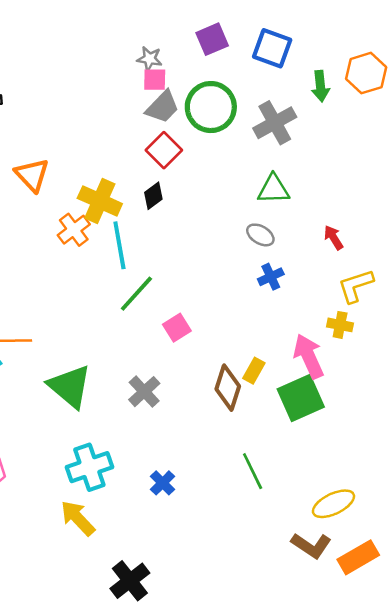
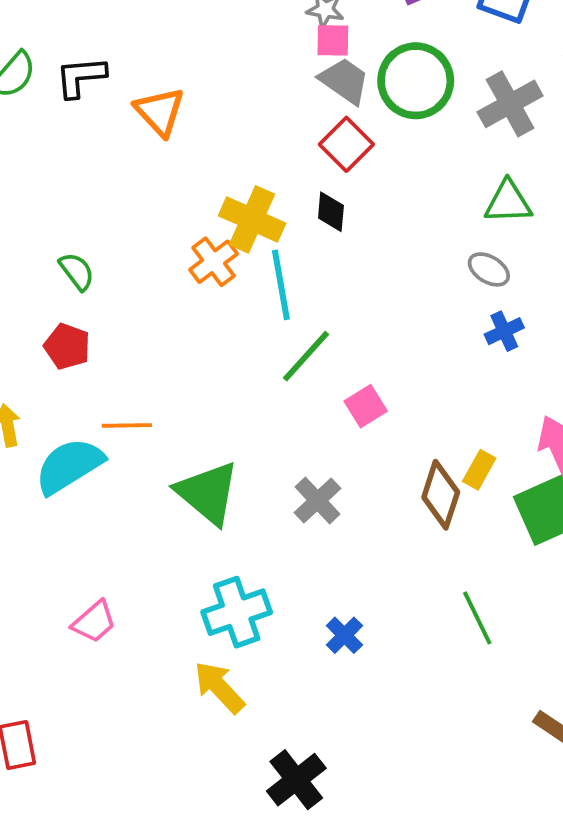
gray trapezoid: (163, 107) -> (344, 81), turned -99
orange triangle: (32, 175) -> (160, 112), moved
black diamond: (153, 196) -> (331, 212), turned -48

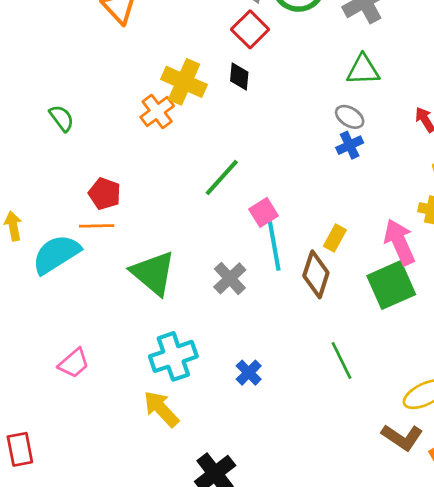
cyan line: (281, 285) -> (274, 246), moved
blue cross: (504, 331) -> (350, 145), moved
red pentagon: (67, 346) -> (105, 194), moved
yellow rectangle: (479, 470) -> (335, 238), moved

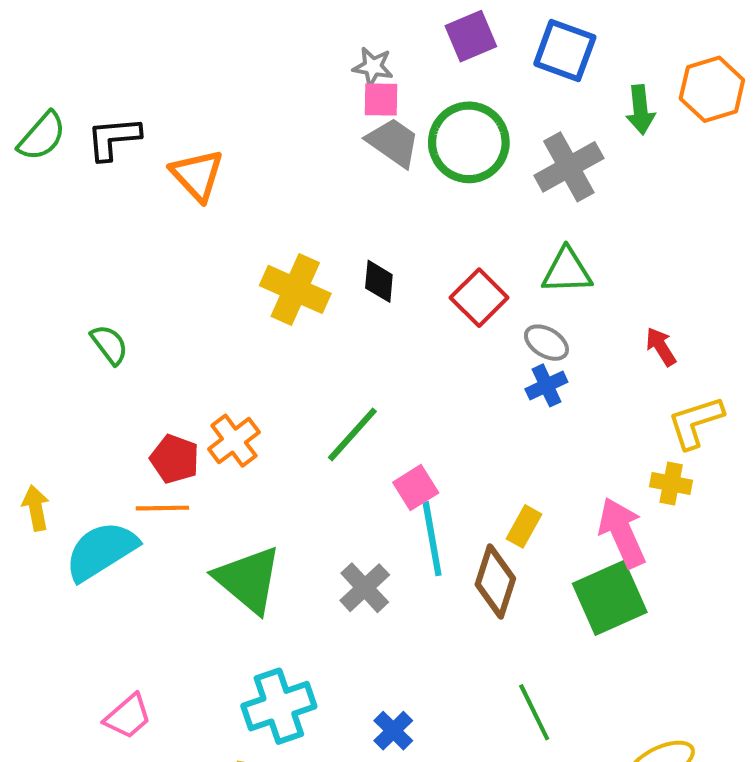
red square: (250, 29) -> (479, 298), moved
orange cross: (157, 111) -> (234, 441), moved

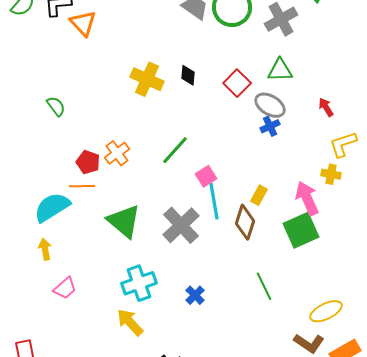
orange triangle: (197, 175) -> (83, 23), moved
gray ellipse: (546, 343) -> (270, 105), size x1.4
yellow arrow: (36, 508) -> (45, 249), moved
gray cross: (365, 588) -> (181, 225), size x1.5

